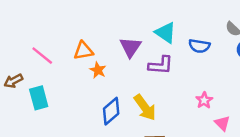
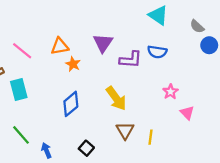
cyan triangle: (166, 33) -> (158, 15), moved
blue semicircle: (199, 46) -> (157, 52), moved
blue diamond: (111, 111) -> (71, 104), moved

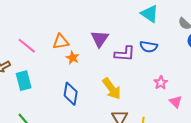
blue diamond: (71, 104) -> (71, 94), turned -40

